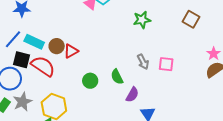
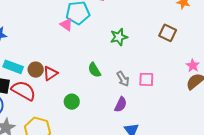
green semicircle: (117, 77) -> (94, 70), moved
purple semicircle: (132, 95) -> (121, 104), moved

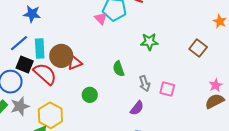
cyan rectangle: (13, 67) -> (40, 48), turned 54
brown circle: (36, 70) -> (61, 56), size x1.5

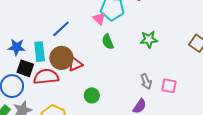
blue star: (32, 14) -> (17, 47), moved
blue line: (19, 43) -> (61, 29), moved
green semicircle: (119, 69) -> (108, 42), moved
red semicircle: (45, 74) -> (46, 77), turned -45

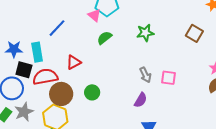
green semicircle: (108, 42) -> (104, 38), turned 77
brown circle: (61, 58) -> (61, 94), moved

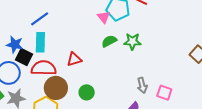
blue line: (57, 28) -> (40, 19), moved
green star: (145, 33) -> (132, 41), moved
blue star: (14, 49) -> (15, 45), moved

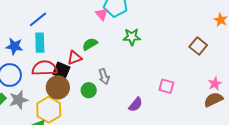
green semicircle: (109, 41) -> (90, 44), moved
black square: (24, 57) -> (61, 71), moved
gray arrow: (142, 85) -> (104, 77), moved

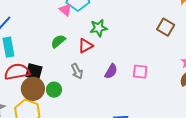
red triangle: (75, 58) -> (86, 46), moved
green circle: (89, 90) -> (54, 90), moved
purple semicircle: (136, 105) -> (111, 71), moved

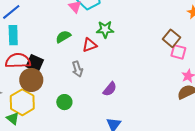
purple semicircle: (111, 71) -> (110, 89), moved
pink square: (140, 72) -> (178, 52), moved
green circle: (54, 90) -> (64, 102), moved

